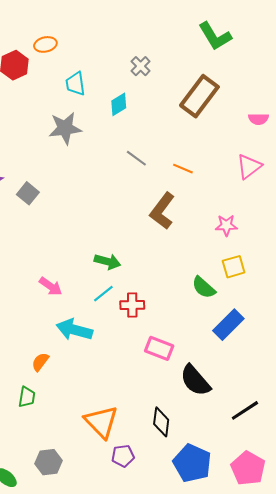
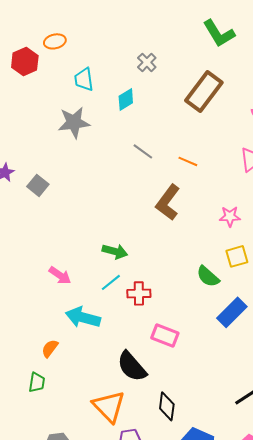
black semicircle: (195, 380) -> (132, 366), moved

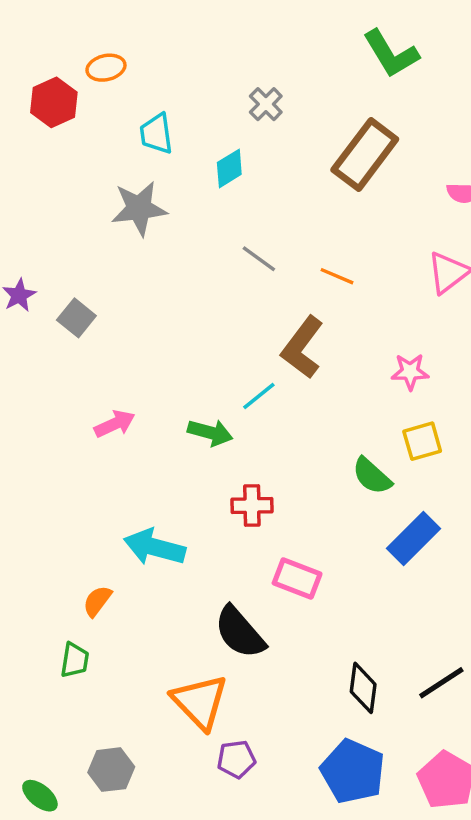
pink arrow: (60, 275) -> (115, 424), moved, turned -60
cyan line: (111, 282) -> (259, 396), moved
black diamond: (167, 406) -> (363, 688), moved

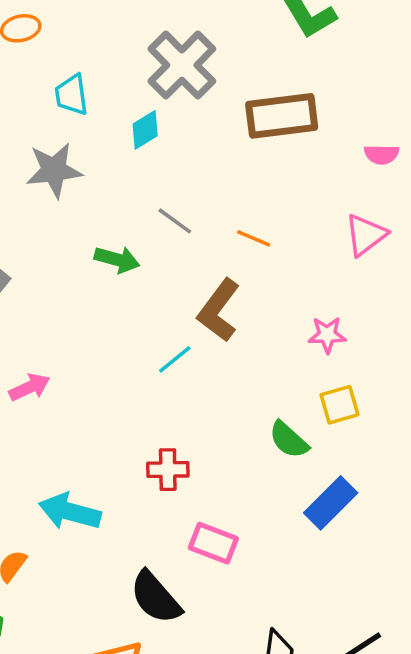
gray cross: (266, 104) -> (182, 65), size x2.0
brown rectangle: (365, 155) -> (282, 116), turned 46
green arrow: (210, 433) -> (117, 259), moved

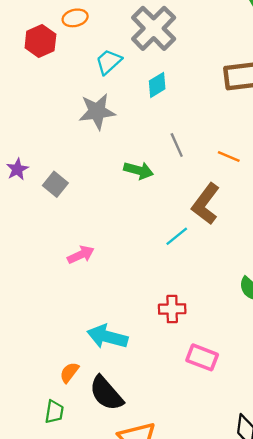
gray cross: (182, 65) -> (154, 28), moved
cyan trapezoid: (72, 95) -> (109, 62), turned 56
gray line: (175, 221) -> (177, 145), turned 30
black semicircle: (156, 597) -> (106, 393), moved

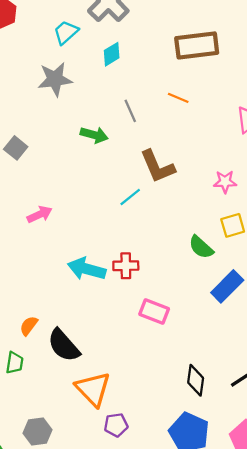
orange line: (229, 157) -> (178, 98), moved
brown L-shape: (206, 204) -> (157, 166), turned -60
cyan arrow: (107, 337) -> (87, 269), moved

